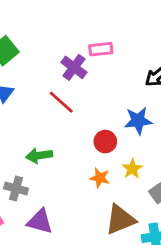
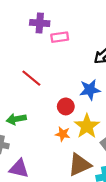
purple cross: (74, 67) -> (40, 23), moved, turned -30
yellow star: (132, 169) -> (87, 126), size x1.6

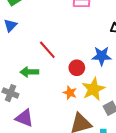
red line: (31, 78) -> (47, 50), moved

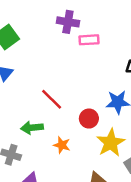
orange star: (70, 93) -> (62, 145), moved

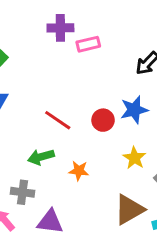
red circle: (89, 119) -> (103, 120), moved
yellow star: (111, 143) -> (134, 158), size x0.7

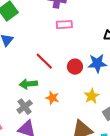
pink rectangle: (88, 44) -> (64, 25), moved
gray cross: (22, 192) -> (25, 107), moved, turned 35

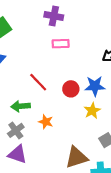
yellow star: (92, 96) -> (92, 111), moved

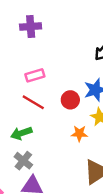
pink rectangle: (61, 44) -> (35, 75), moved
orange star: (46, 122) -> (79, 133), moved

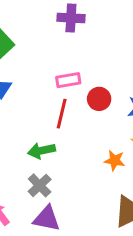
red circle: (70, 100) -> (99, 99), moved
red line: (33, 102) -> (62, 114), turned 65

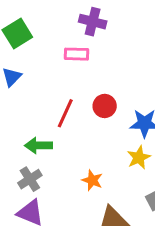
pink rectangle: (68, 80) -> (77, 54), moved
orange star: (115, 161) -> (92, 180), moved

